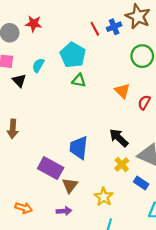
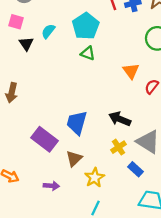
black arrow: (119, 138) -> (120, 119), turned -30
brown triangle: (70, 185) -> (74, 159), moved

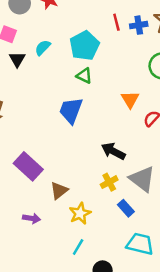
blue trapezoid: (77, 123) -> (71, 110), moved

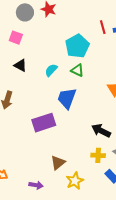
cyan semicircle: (43, 48) -> (51, 70), moved
black triangle: (17, 59) -> (20, 65), moved, turned -32
purple rectangle: (28, 166) -> (44, 123), moved, turned -60
yellow cross: (109, 182) -> (98, 155), turned 32

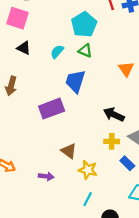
pink square: (16, 38) -> (17, 18), size x1.5
brown triangle: (58, 163) -> (69, 151), turned -42
yellow star: (75, 181) -> (88, 170), turned -30

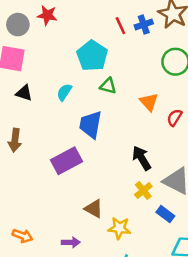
green triangle: (85, 51) -> (108, 86), moved
black arrow: (114, 115) -> (142, 158), turned 42
yellow cross: (112, 141) -> (143, 191), turned -32

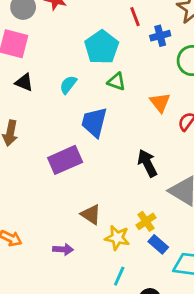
blue cross: (144, 24) -> (160, 36), moved
yellow cross: (143, 191) -> (146, 221), moved
blue rectangle: (165, 214) -> (158, 244), moved

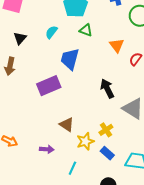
black triangle: (24, 82) -> (20, 38), moved, turned 48
yellow star: (117, 238) -> (85, 141), turned -30
blue rectangle: (158, 244) -> (107, 153), moved
cyan line: (119, 276) -> (72, 168), moved

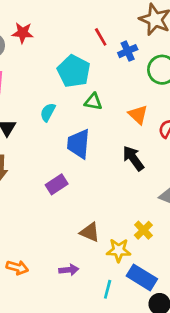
purple rectangle: (49, 86) -> (57, 184), size x0.7
black arrow: (107, 88) -> (133, 158), moved
yellow star: (85, 141) -> (119, 250), turned 30
blue rectangle: (107, 153) -> (142, 277), moved, size x1.5

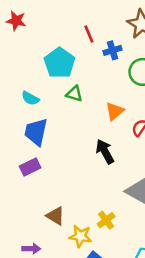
cyan semicircle: (48, 112) -> (30, 98), turned -96
orange triangle: (138, 115) -> (115, 111), turned 30
blue trapezoid: (79, 144) -> (36, 132), moved

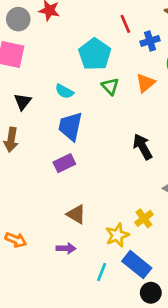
green triangle: (74, 94) -> (110, 86), turned 30
orange triangle: (115, 111) -> (145, 83), moved
brown triangle: (55, 216) -> (76, 214), moved
yellow star: (80, 236) -> (117, 235), turned -30

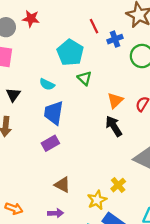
orange triangle: (145, 83) -> (115, 100), moved

